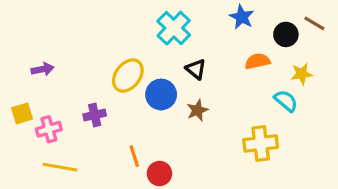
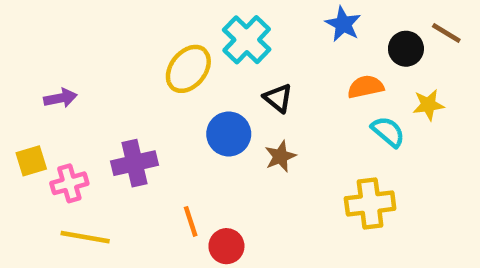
yellow ellipse: (128, 76) -> (188, 69), moved
cyan semicircle: (286, 101) -> (388, 132), moved
purple cross: (95, 115) -> (134, 163), size x1.4

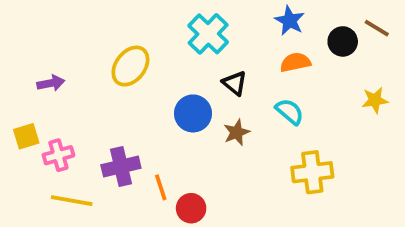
yellow ellipse: (188, 69) -> (130, 66), moved
orange semicircle: (366, 87) -> (295, 62), moved
yellow star: (428, 105) -> (375, 100), moved
cyan semicircle: (388, 132) -> (290, 112), moved
purple cross: (134, 163) -> (121, 167), moved

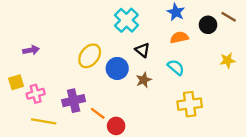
yellow ellipse: (130, 66) -> (90, 56), moved
orange line: (161, 187) -> (98, 113), turned -35

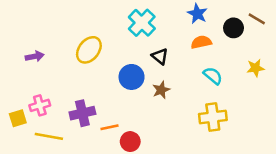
yellow ellipse: (90, 56) -> (89, 50), moved
cyan semicircle: (176, 67) -> (213, 76), moved
yellow square: (16, 82) -> (18, 118), moved
orange line: (98, 113) -> (110, 127), turned -49

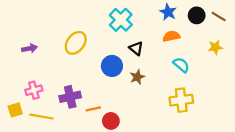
black circle: (234, 28) -> (197, 15), moved
yellow star: (255, 68) -> (215, 47), moved
yellow square: (18, 118) -> (15, 110), moved

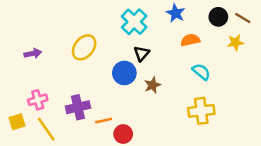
blue star: (168, 12) -> (176, 13), moved
yellow star: (215, 47) -> (235, 42), moved
black triangle: (136, 48) -> (141, 53), moved, turned 32
yellow line: (42, 117) -> (46, 129), turned 45

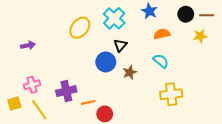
brown line: (243, 18) -> (207, 15), turned -32
yellow ellipse: (84, 47) -> (80, 28), moved
cyan semicircle: (201, 72) -> (161, 61), moved

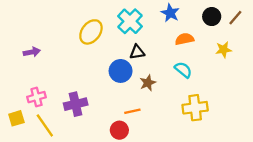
brown line: (207, 15) -> (235, 18), turned -48
yellow star: (200, 36) -> (224, 50), moved
black triangle: (120, 45) -> (137, 52), turned 40
orange line: (88, 102) -> (132, 111), moved

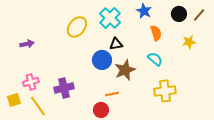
orange semicircle: (184, 39) -> (156, 33), turned 84
brown star: (148, 83) -> (125, 70), size x1.5

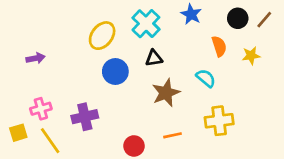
orange semicircle: (156, 33) -> (219, 46), moved
blue circle: (102, 60) -> (115, 71), moved
orange line: (112, 94) -> (173, 135), moved

